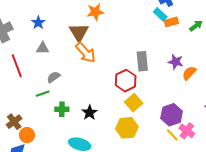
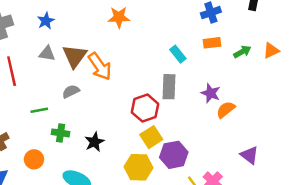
cyan rectangle: (160, 14) -> (178, 54), moved
brown triangle: (79, 32) -> (75, 56), moved
gray semicircle: (54, 77) -> (71, 91), moved
purple hexagon: (172, 115) -> (174, 155), moved
orange circle: (27, 135) -> (34, 159), moved

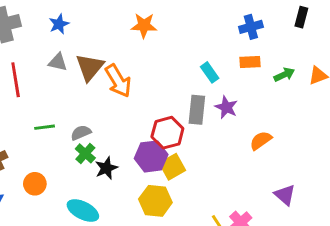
gray semicircle: (71, 91) -> (81, 133), moved
purple star: (211, 93) -> (226, 107), moved
green cross: (61, 133) -> (85, 153), moved, turned 30
purple hexagon: (174, 155) -> (151, 156), moved

